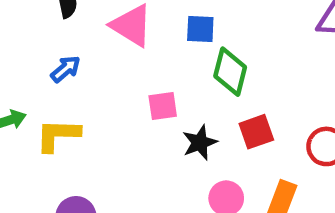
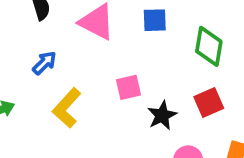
green diamond: (230, 72) -> (209, 46), moved
yellow L-shape: (58, 135) -> (67, 108), moved, turned -45

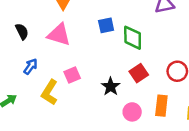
blue square: (155, 20) -> (106, 25), moved
pink square: (128, 87) -> (72, 75), moved

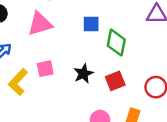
pink triangle: (59, 35) -> (40, 24), turned -45
black star: (111, 87) -> (83, 74), moved

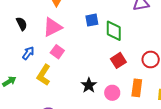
pink square: (45, 69) -> (57, 52), moved, turned -32
black star: (83, 74) -> (89, 85), moved

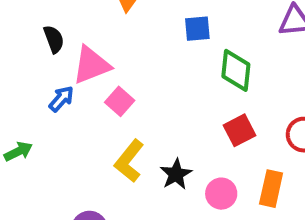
blue square: (92, 20) -> (197, 29), moved
pink triangle: (52, 27) -> (91, 65), moved
yellow L-shape: (44, 75) -> (129, 161), moved

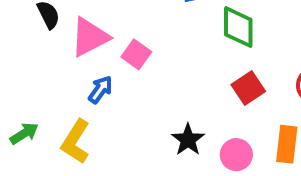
blue arrow: (61, 99) -> (100, 90), moved
pink square: (120, 101) -> (136, 54), moved
yellow L-shape: (129, 161) -> (76, 142), moved

